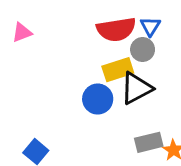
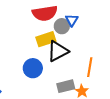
blue triangle: (150, 26) -> (72, 20), moved
blue circle: (98, 99) -> (33, 68), moved

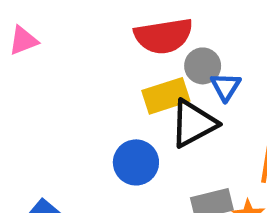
blue triangle: (72, 20) -> (226, 87), moved

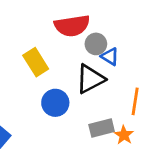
blue triangle: (226, 87) -> (110, 57), turned -30
yellow rectangle: (166, 96) -> (36, 62), moved, turned 76

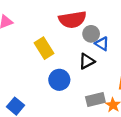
black triangle: (90, 79) -> (87, 61), size x0.7

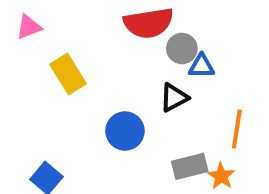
blue triangle: (102, 44) -> (202, 66), turned -32
yellow rectangle: (44, 48) -> (68, 74), moved

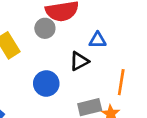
gray circle: (182, 49) -> (45, 28), moved

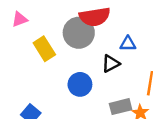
gray circle: (45, 28) -> (79, 33), size x1.6

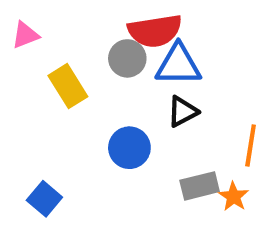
gray circle: (79, 33) -> (127, 58), size x0.7
blue triangle: (128, 44) -> (178, 65), moved, size x1.6

